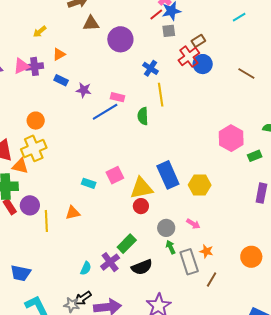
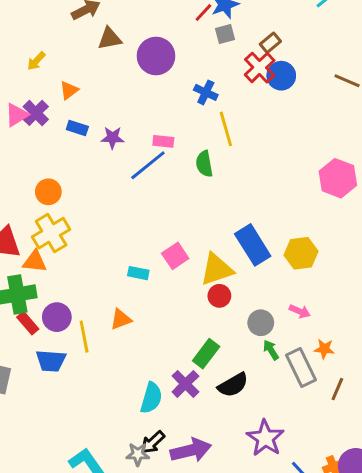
purple cross: (34, 66) -> (36, 113), turned -30
cyan semicircle: (86, 268) -> (151, 398), size x1.5
blue trapezoid: (21, 273) -> (51, 361), moved

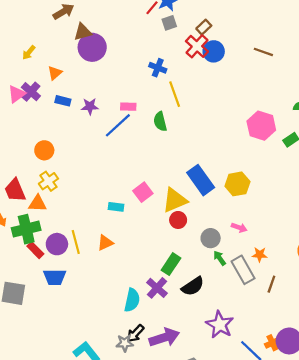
purple circle: (156, 56) -> (92, 47), moved
yellow cross: (51, 233) -> (48, 181), size x0.7
yellow line: (84, 337) -> (76, 242), moved

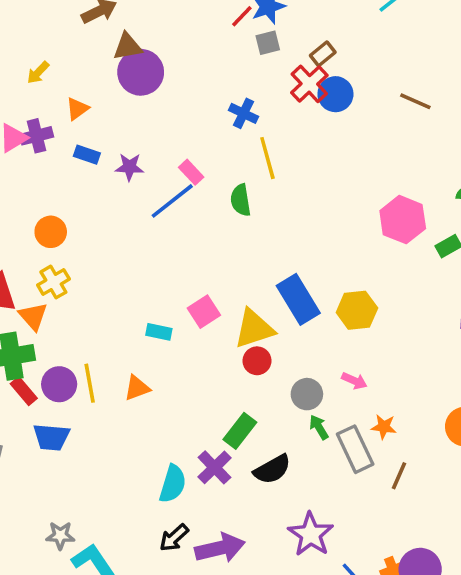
purple cross: (31, 92) -> (37, 136), turned 30
pink rectangle: (128, 107) -> (191, 172), turned 40
orange triangle: (38, 203) -> (33, 316), turned 42
gray star: (125, 343) -> (60, 535), moved

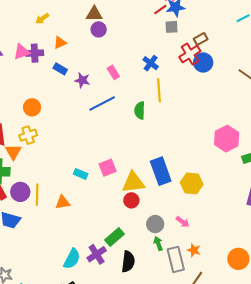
purple circle: (141, 72) -> (99, 29), size x0.6
pink rectangle: (191, 172) -> (113, 72), moved
black semicircle: (272, 469) -> (128, 262), turned -65

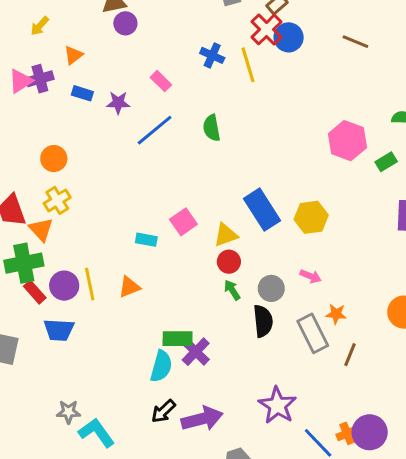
yellow line: (159, 90) -> (248, 65), moved
yellow triangle: (133, 182) -> (226, 235), size x0.7
green rectangle: (114, 237) -> (178, 339), moved, turned 54
green arrow: (158, 244) -> (232, 290), moved
black semicircle: (128, 262) -> (263, 321), moved

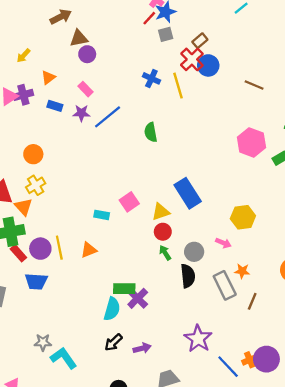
brown line: (355, 42) -> (254, 85), moved
pink rectangle: (161, 81) -> (85, 89), moved
blue line: (155, 130) -> (108, 117), moved
yellow hexagon: (311, 217) -> (243, 217), moved
purple arrow: (202, 419) -> (142, 348), size x0.6

